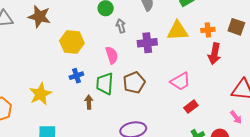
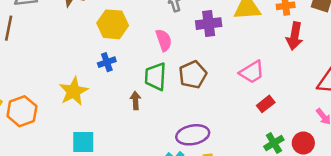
blue cross: (76, 76) -> (107, 62), moved

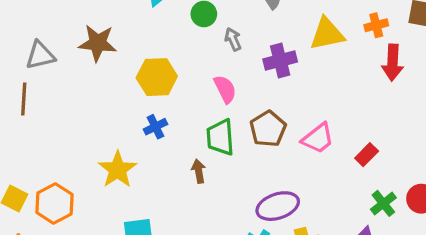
pink trapezoid: (252, 72) -> (318, 138), moved

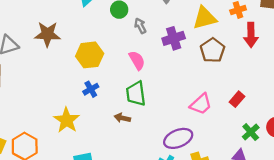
brown pentagon: (268, 129) -> (213, 50), moved
pink trapezoid: (318, 138) -> (201, 104), moved
brown arrow: (199, 171) -> (122, 118), turned -63

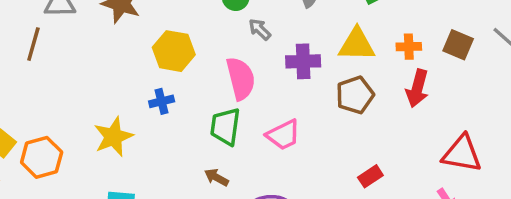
gray arrow: (140, 26) -> (260, 29), turned -35
pink semicircle: (137, 60) -> (241, 78), size x1.4
pink trapezoid: (201, 104) -> (283, 135), moved
brown arrow: (122, 118) -> (216, 177), moved

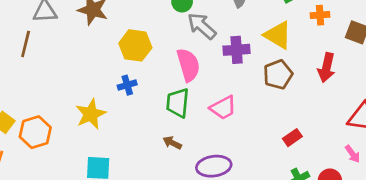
gray arrow: (260, 29) -> (202, 26), size x1.6
yellow triangle: (357, 45) -> (278, 35), turned 32
orange cross: (409, 47) -> (320, 15), moved

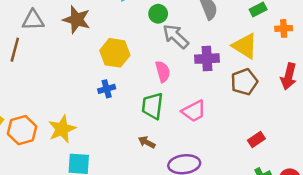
pink semicircle: (188, 65) -> (163, 72), size x0.7
yellow star: (91, 114) -> (62, 129), moved

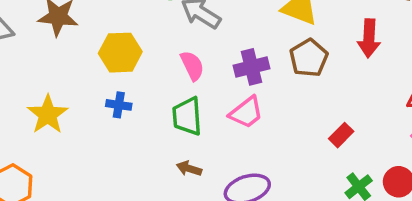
purple cross: (207, 59) -> (252, 67), moved
blue cross: (107, 89) -> (119, 105), turned 35
yellow star: (62, 129) -> (48, 114), moved

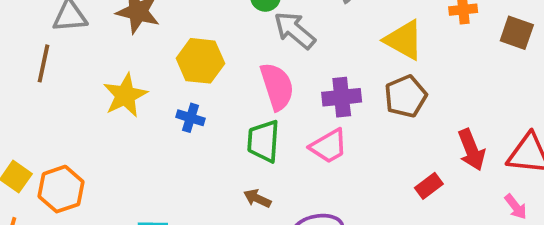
red arrow: (369, 38) -> (471, 150), moved, turned -33
pink semicircle: (192, 66) -> (277, 86), size x1.4
yellow star: (48, 114) -> (125, 95), moved

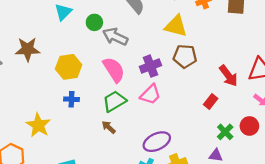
yellow star: (125, 95) -> (38, 125), moved
brown pentagon: (406, 96) -> (185, 56), turned -30
green trapezoid: (263, 141) -> (114, 101), turned 70
brown arrow: (257, 198) -> (109, 127), moved, turned 32

